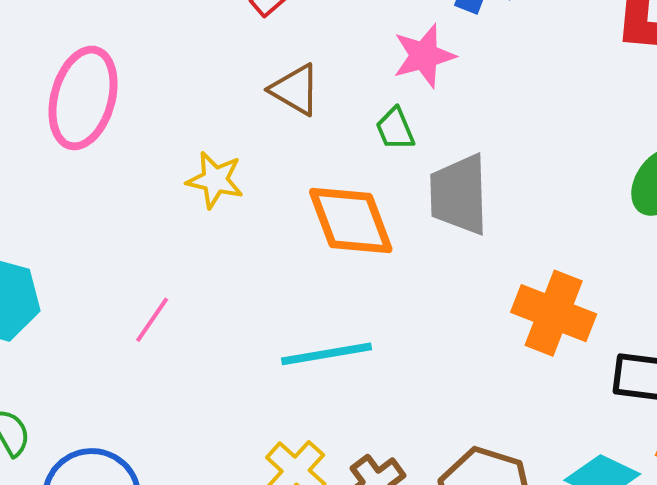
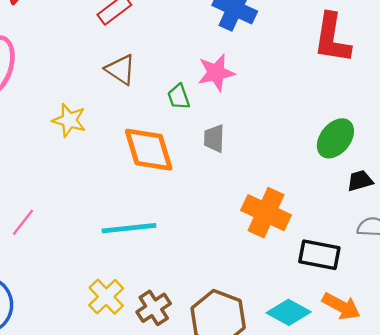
pink star: (424, 56) -> (216, 73), moved
gray trapezoid: (459, 195) -> (214, 138), size x0.6
pink line: (152, 320) -> (23, 222), moved

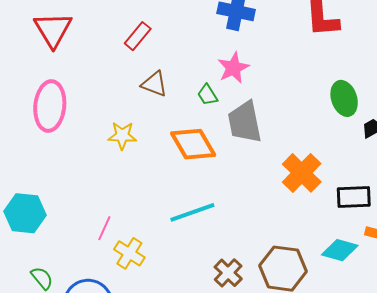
gray trapezoid: (214, 138) -> (245, 122), size x1.8
green ellipse: (335, 138) -> (344, 98), turned -44
orange cross: (266, 213) -> (302, 173), turned 33
yellow cross: (106, 297) -> (129, 253), moved

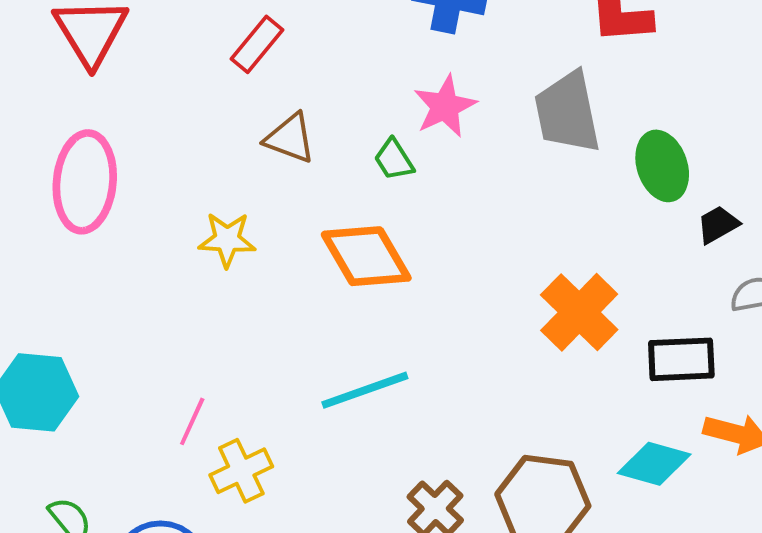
gray trapezoid: (245, 122) -> (567, 112), moved
yellow cross: (129, 253) -> (241, 471), turned 32

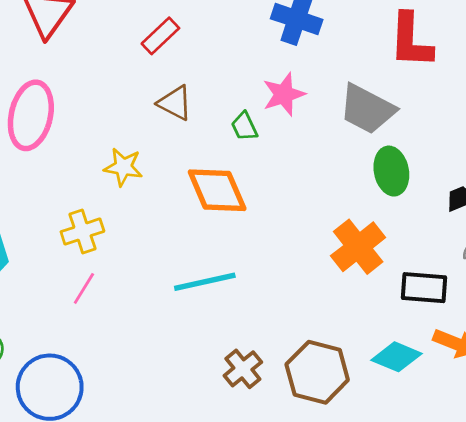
gray trapezoid: (567, 112) -> (367, 109), turned -58
green ellipse: (662, 166) -> (391, 171), moved
yellow cross: (241, 471) -> (82, 232), moved

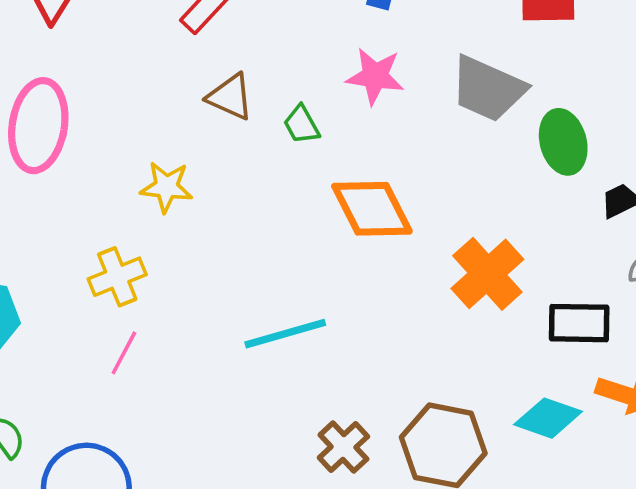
pink star: (284, 94) -> (375, 76), turned 30
green trapezoid: (244, 126) -> (301, 125), moved
green ellipse: (391, 171) -> (563, 142), moved
orange diamond: (217, 190) -> (372, 209), moved

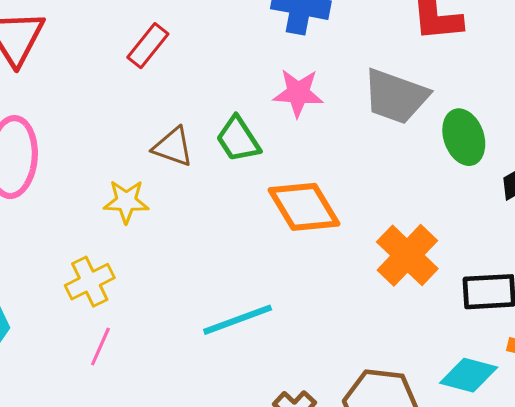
brown triangle: (230, 97) -> (173, 147), moved
green trapezoid: (301, 125) -> (238, 139), size x1.4

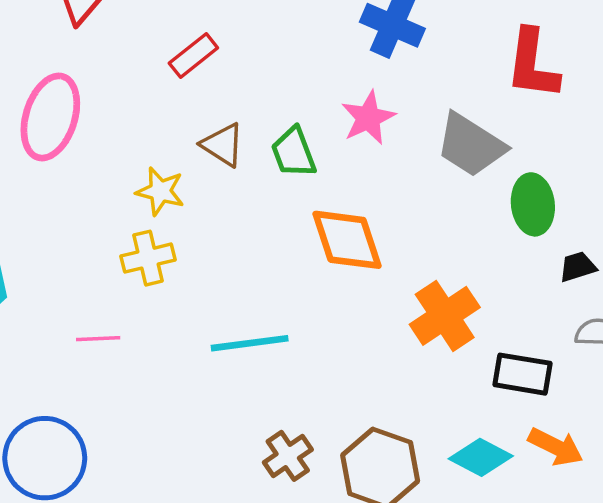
red rectangle: (148, 46) -> (193, 55), moved
pink star: (298, 93) -> (368, 118), turned 30
yellow cross: (90, 282) -> (148, 258), moved
pink line: (100, 347) -> (98, 339), turned 51

